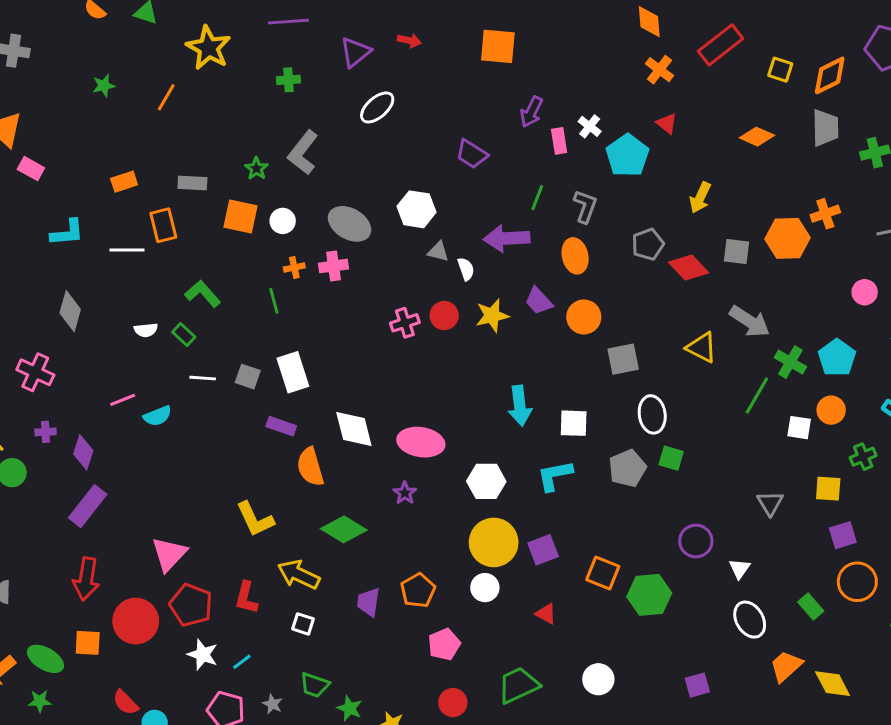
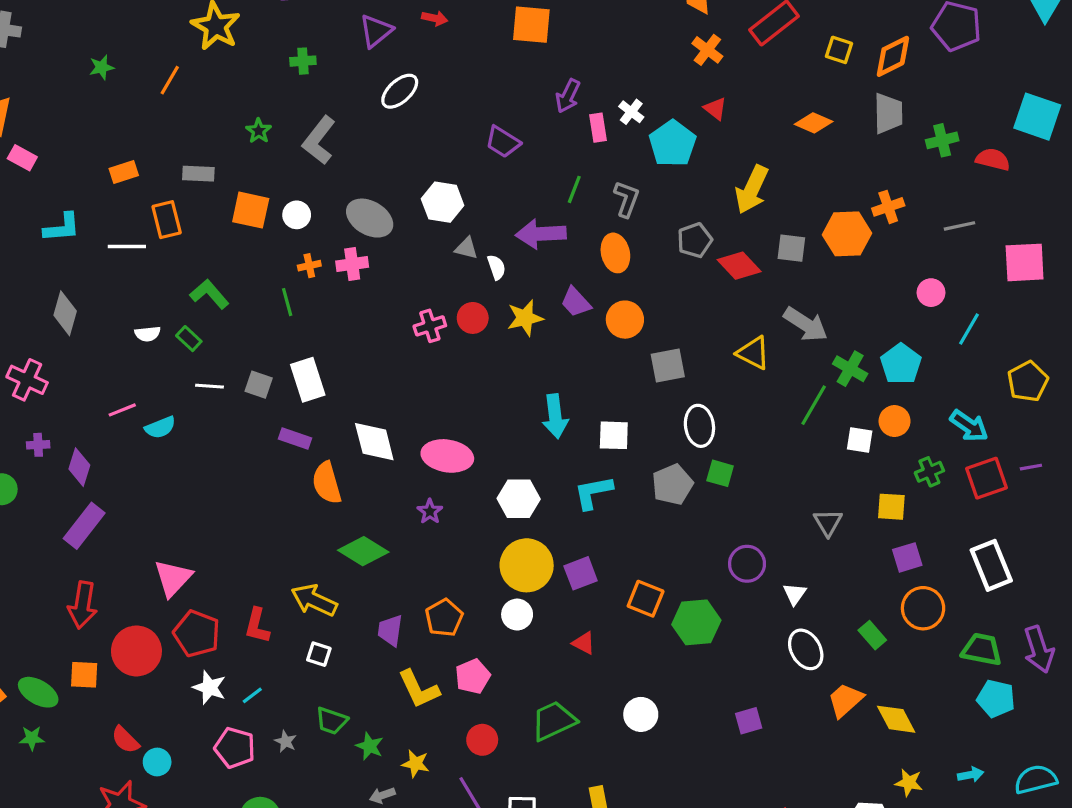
green star: (256, 169) -> (259, 131), moved
yellow arrow: (700, 198) -> (752, 189), size x1.4
yellow L-shape: (255, 519) -> (419, 689), moved

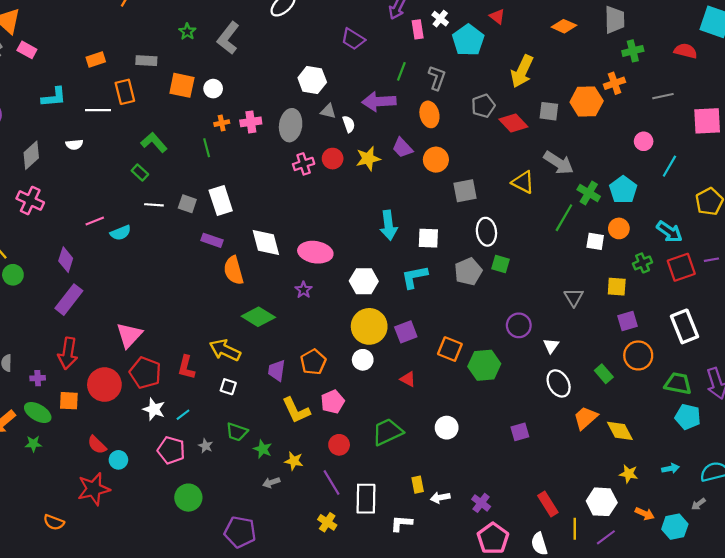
green cross: (942, 140) -> (633, 51), moved
gray ellipse: (370, 218) -> (291, 125), moved, turned 68
gray diamond: (65, 313) -> (31, 155), moved, turned 32
white semicircle: (148, 334) -> (74, 145), moved
purple cross: (38, 445) -> (38, 378), moved

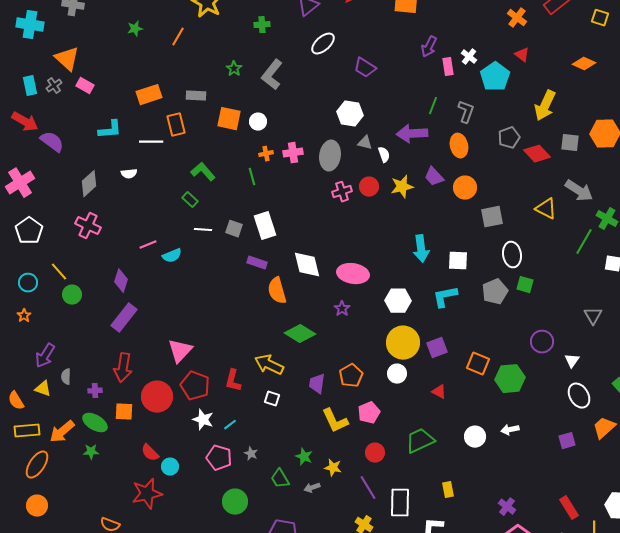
purple trapezoid: (353, 39) -> (365, 68), moved
orange rectangle: (96, 60) -> (149, 95), size x1.4
green trapezoid: (237, 432) -> (280, 479), moved, turned 40
purple square: (520, 432) -> (567, 441), moved
white arrow: (440, 498) -> (510, 430), moved

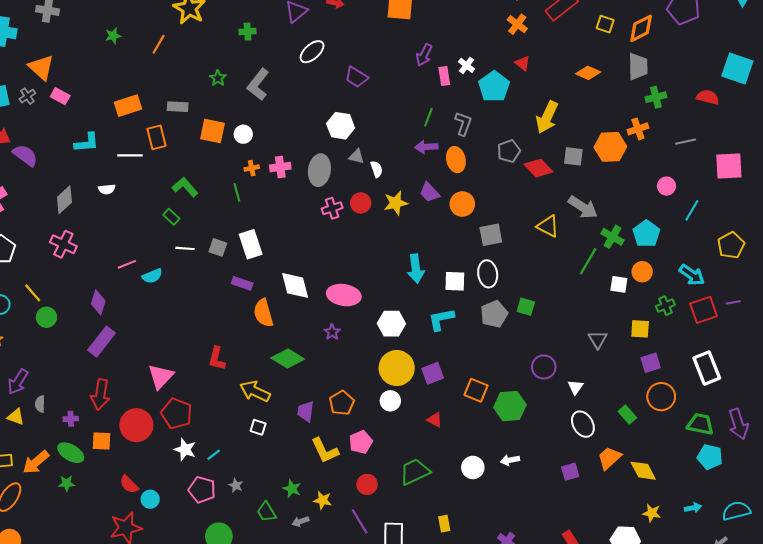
purple arrow: (412, 134) -> (426, 147), moved, size x0.7
white ellipse: (512, 255) -> (488, 274), moved
red L-shape: (233, 381) -> (217, 358), moved

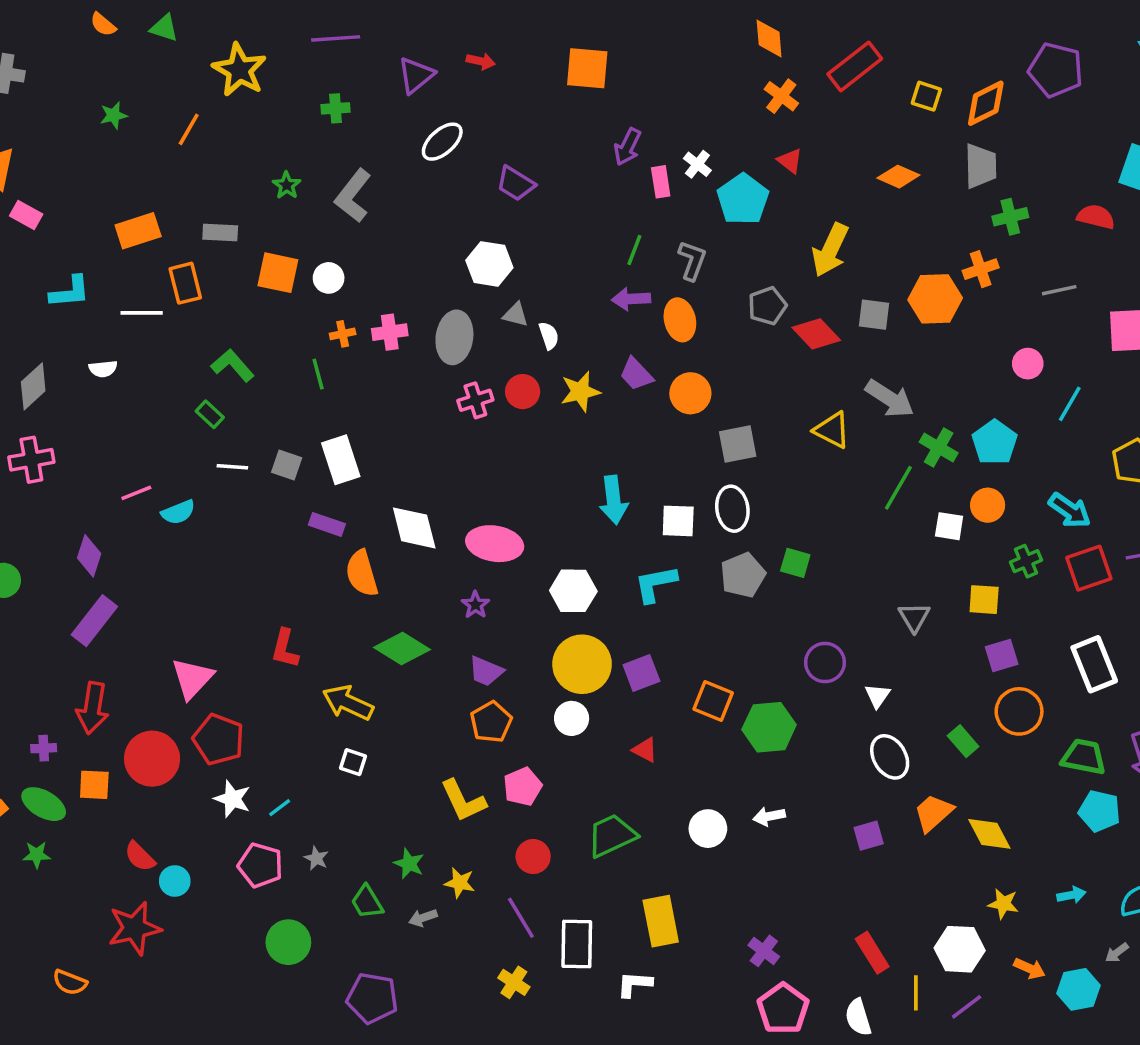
pink cross: (63, 244) -> (31, 460), turned -35
purple trapezoid: (306, 411) -> (486, 671), moved, turned -75
yellow rectangle: (444, 524) -> (661, 921), size x1.8

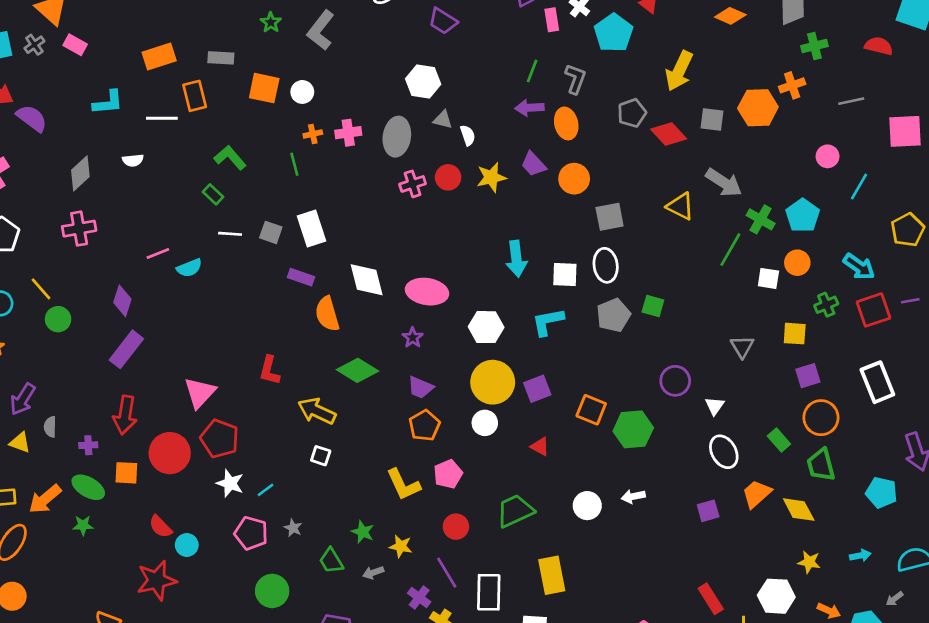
green trapezoid: (1084, 757) -> (821, 465), moved, turned -116
purple cross: (764, 951) -> (419, 598), moved

